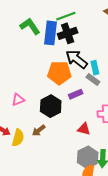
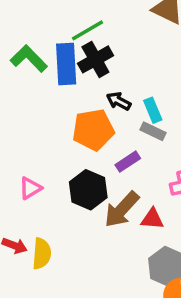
black arrow: (77, 59) -> (119, 101), size x0.6
brown arrow: (39, 130) -> (122, 209), moved, size x1.6

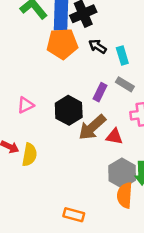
orange pentagon: (93, 130) -> (62, 44), moved
gray rectangle: (153, 131) -> (125, 84), moved
purple rectangle: (128, 162) -> (100, 92), turned -36

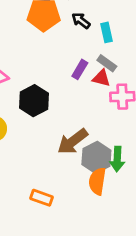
black hexagon: (69, 110) -> (34, 101), moved
brown arrow: (92, 127) -> (73, 142), moved
red triangle: (114, 137) -> (101, 78), moved

